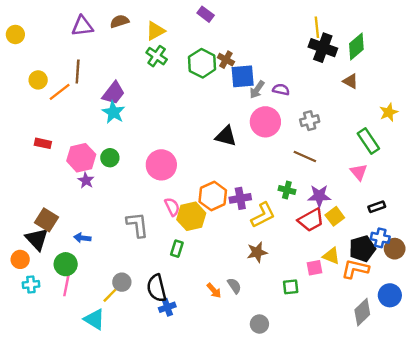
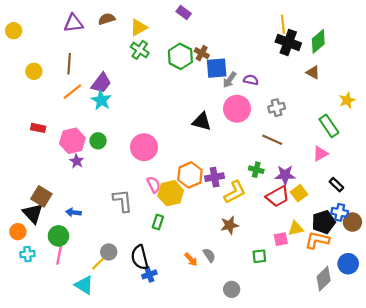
orange line: (60, 92) -> (72, 92), moved
pink triangle: (359, 172) -> (320, 154), turned 42
black rectangle: (377, 207) -> (336, 185), turned 64
yellow triangle: (331, 256) -> (296, 228), turned -35

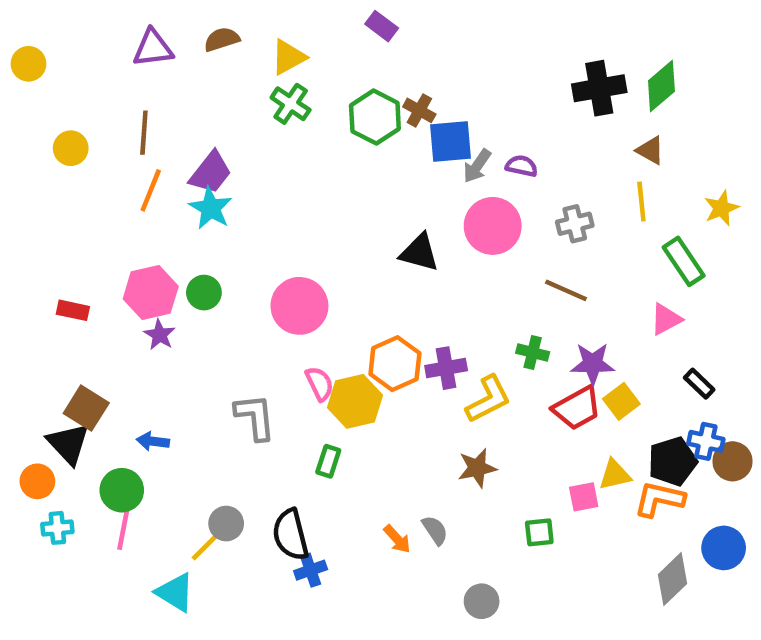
yellow line: (283, 24) -> (641, 201), moved
black cross: (288, 42) -> (599, 88), turned -30
orange line: (72, 92) -> (151, 190), turned -30
red rectangle: (38, 128) -> (73, 310), moved

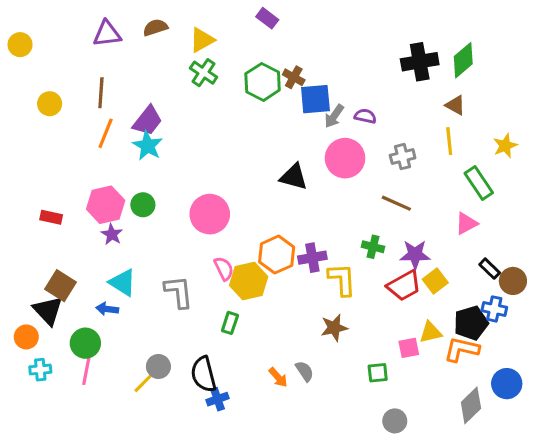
yellow L-shape: (488, 399) -> (342, 279), turned -66
brown circle: (732, 461) -> (513, 281), moved
cyan triangle: (175, 592) -> (123, 283), moved
gray circle: (482, 601) -> (395, 421), moved

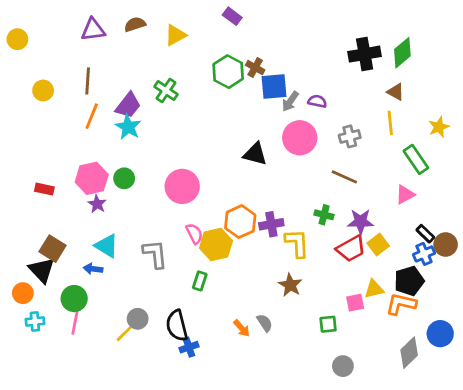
green cross: (204, 73) -> (166, 91), moved
blue cross: (494, 309) -> (424, 254), moved, turned -35
brown star: (334, 328) -> (290, 285), turned -30

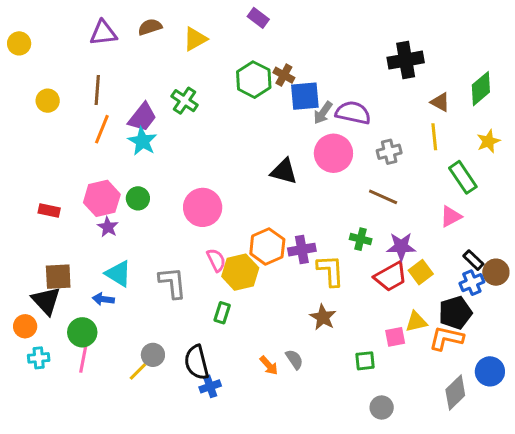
green diamond: (402, 53) -> (481, 89), moved
purple semicircle: (317, 101) -> (353, 113), size x1.6
brown square: (53, 249) -> (58, 277), turned -35

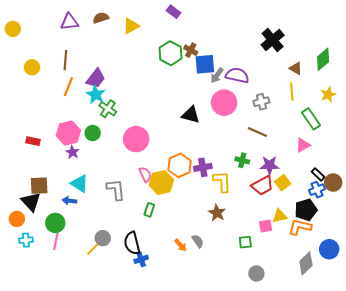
black cross: (406, 60) -> (273, 40), turned -30
green cross: (185, 101) -> (108, 109), moved

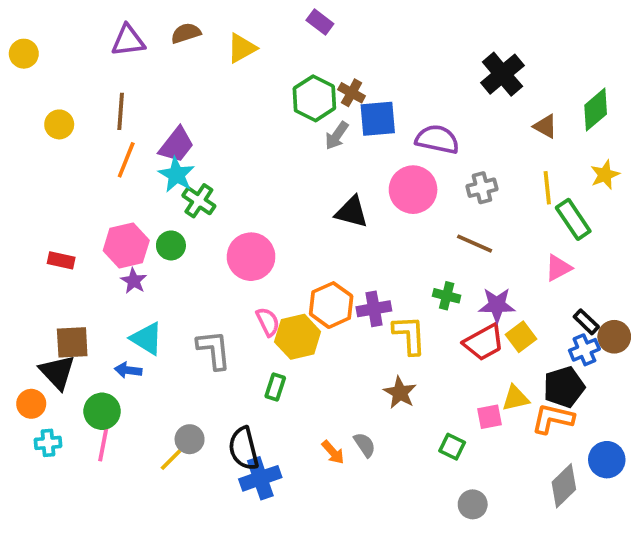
gray arrow: (217, 75) -> (337, 136), moved
yellow line: (292, 92) -> (547, 188), moved
green square: (245, 242) -> (452, 447), turned 32
blue cross: (141, 259) -> (260, 478), size x1.5

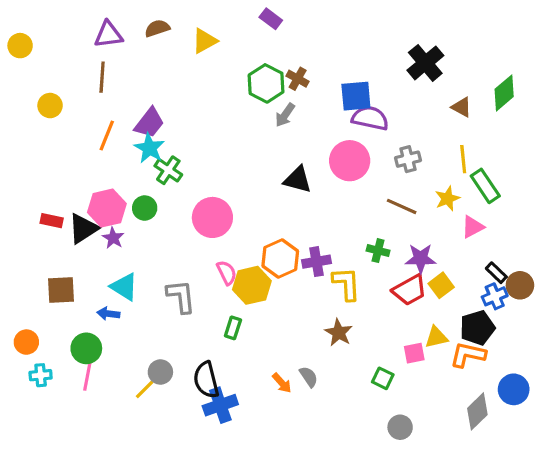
brown line: (121, 111) -> (102, 77), moved
blue square: (378, 119) -> (356, 96), moved
yellow star: (605, 175) -> (447, 199), moved
black triangle: (57, 372) -> (83, 229), moved, turned 40

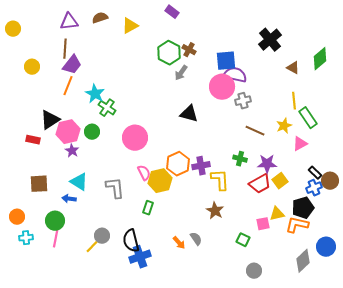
purple trapezoid: (149, 123) -> (72, 65), moved
gray cross: (408, 159) -> (243, 101), moved
pink circle: (350, 161) -> (222, 87), moved
black triangle: (83, 229) -> (50, 120), moved

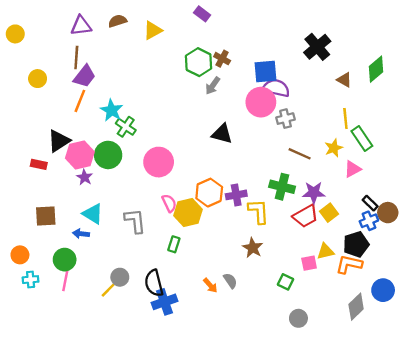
green circle: (92, 132) -> (108, 155), size x1.5
green cross: (240, 159) -> (282, 187), size x1.5

